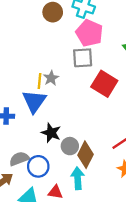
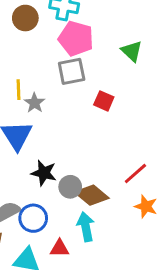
yellow line: (40, 81) -> (19, 90), moved
red square: (104, 84) -> (104, 101), size x0.6
brown diamond: (85, 155) -> (92, 195), turned -70

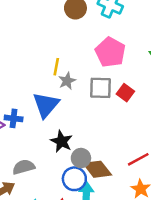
pink pentagon: (76, 39) -> (110, 52), moved
gray square: (72, 71) -> (101, 88), moved
blue circle: (33, 218) -> (74, 179), moved

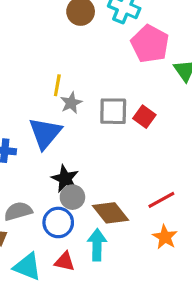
pink pentagon: (110, 52) -> (150, 44), moved
gray circle: (81, 158) -> (72, 197), moved
blue circle: (74, 179) -> (58, 222), moved

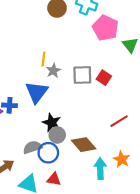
red line: (161, 200) -> (119, 121), moved
gray semicircle: (18, 211) -> (32, 147), moved
cyan arrow: (97, 245) -> (100, 169), moved

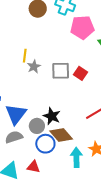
pink pentagon: (105, 28) -> (82, 27), turned -30
blue triangle: (37, 92) -> (16, 114), moved
black star: (52, 123) -> (52, 116), moved
blue circle: (48, 153) -> (45, 144), moved

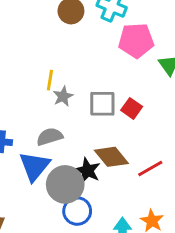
gray circle: (37, 126) -> (65, 184), size x1.6
brown diamond: (61, 135) -> (111, 157), moved
gray semicircle: (14, 137) -> (50, 137), moved

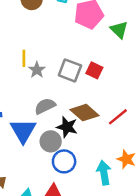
gray square: (102, 104) -> (70, 70), turned 30
gray semicircle: (50, 137) -> (45, 106), moved
gray circle: (65, 184) -> (51, 141), size x0.7

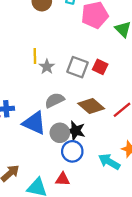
black star: (67, 127) -> (76, 131), moved
blue triangle: (23, 131) -> (34, 123), turned -35
cyan arrow: (104, 173) -> (109, 162), turned -50

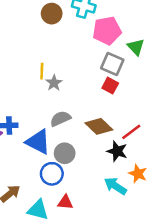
gray square: (77, 67) -> (112, 64), moved
black star: (76, 131) -> (117, 151), moved
blue circle: (72, 151) -> (52, 174), moved

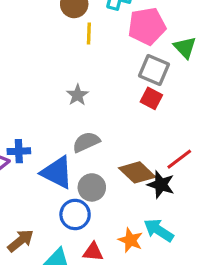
yellow line: (42, 71) -> (89, 34), moved
brown diamond: (99, 126) -> (137, 172), moved
orange star: (138, 174) -> (131, 240), moved

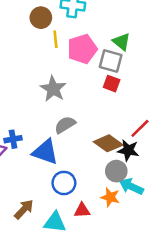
pink pentagon: (147, 26) -> (82, 49), moved
green triangle: (185, 47) -> (121, 42), moved
gray star: (77, 95) -> (53, 89), size x1.5
gray circle: (92, 187) -> (116, 171), moved

